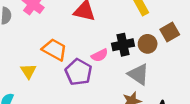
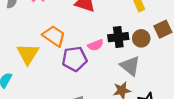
yellow triangle: (28, 71) -> (28, 54), size x1.5
purple pentagon: (78, 72) -> (75, 59), turned 30

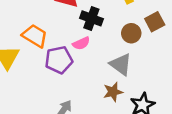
black cross: (118, 37) -> (91, 18), moved, turned 30

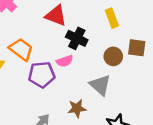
brown square: (155, 22) -> (137, 48), turned 30
brown star: (113, 92) -> (77, 108), moved

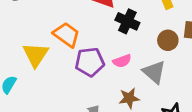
pink semicircle: (65, 61) -> (122, 61), moved

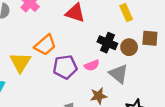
black cross: (127, 21) -> (107, 43), moved
orange trapezoid: (67, 35) -> (45, 45), turned 105

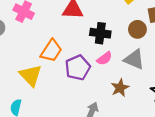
black cross: (107, 43) -> (100, 33), moved

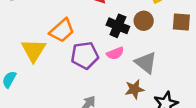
brown circle: (137, 29) -> (144, 21), moved
brown star: (120, 88) -> (134, 89), moved

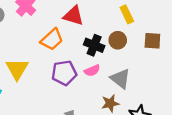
orange trapezoid: (62, 30) -> (52, 39), moved

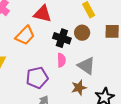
pink semicircle: (92, 71) -> (61, 60), turned -64
purple pentagon: (64, 73) -> (37, 78), moved

